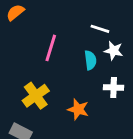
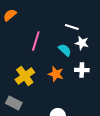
cyan semicircle: (90, 60) -> (65, 50), turned -40
orange star: (78, 109) -> (56, 74), moved

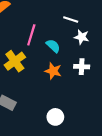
cyan semicircle: (65, 50) -> (53, 46), moved
yellow cross: (25, 76) -> (15, 61), moved

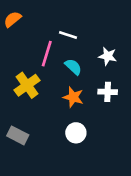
white line: (71, 20) -> (68, 35), moved
white circle: (55, 117) -> (76, 133), moved

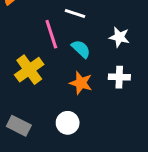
pink line: (47, 54) -> (51, 34), turned -35
white circle: (76, 133) -> (68, 123), moved

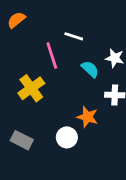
cyan semicircle: (81, 49) -> (90, 69), moved
orange star: (81, 83) -> (87, 117), moved

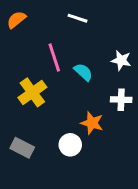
white line: (74, 36) -> (77, 18), moved
cyan semicircle: (90, 69) -> (83, 72), moved

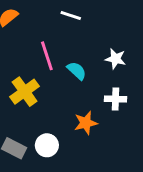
orange star: (92, 123) -> (86, 123), turned -30
white circle: (70, 145) -> (47, 145), moved

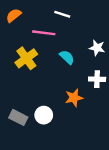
pink line: (47, 56) -> (44, 33), moved, turned -65
yellow cross: (25, 92) -> (26, 58), moved

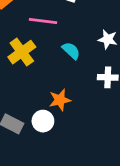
orange star: (74, 98) -> (60, 100), moved

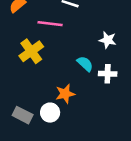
cyan semicircle: (71, 51) -> (85, 64), moved

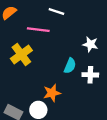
cyan semicircle: (85, 64) -> (70, 66), turned 70

